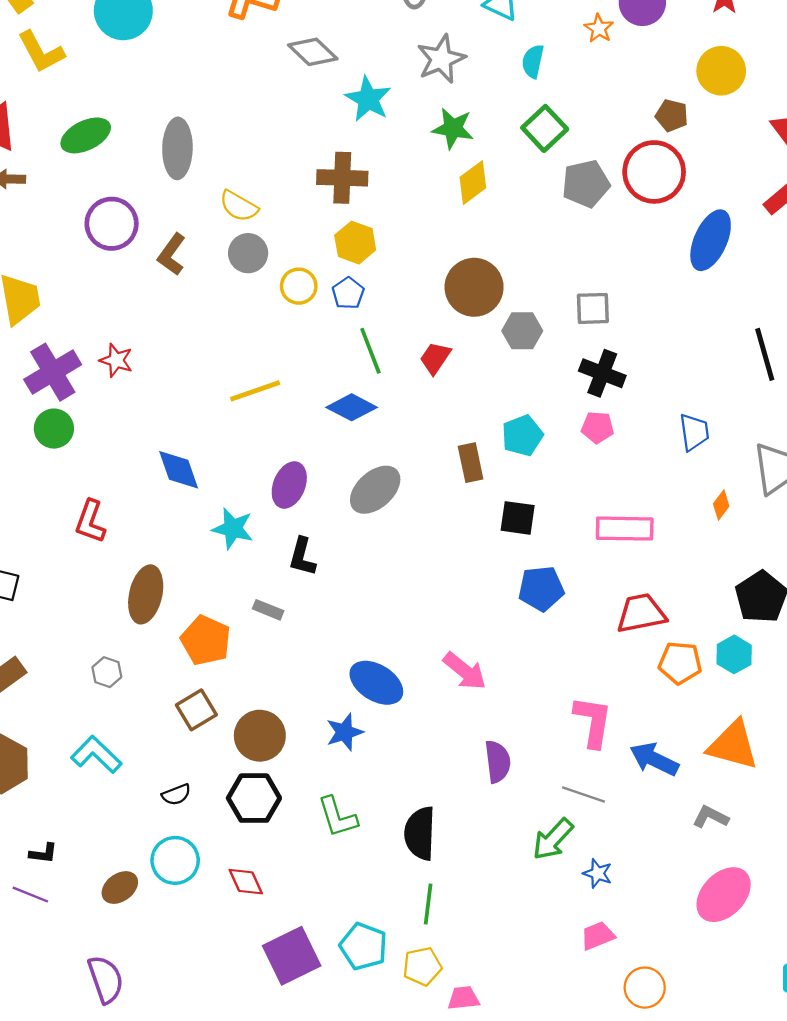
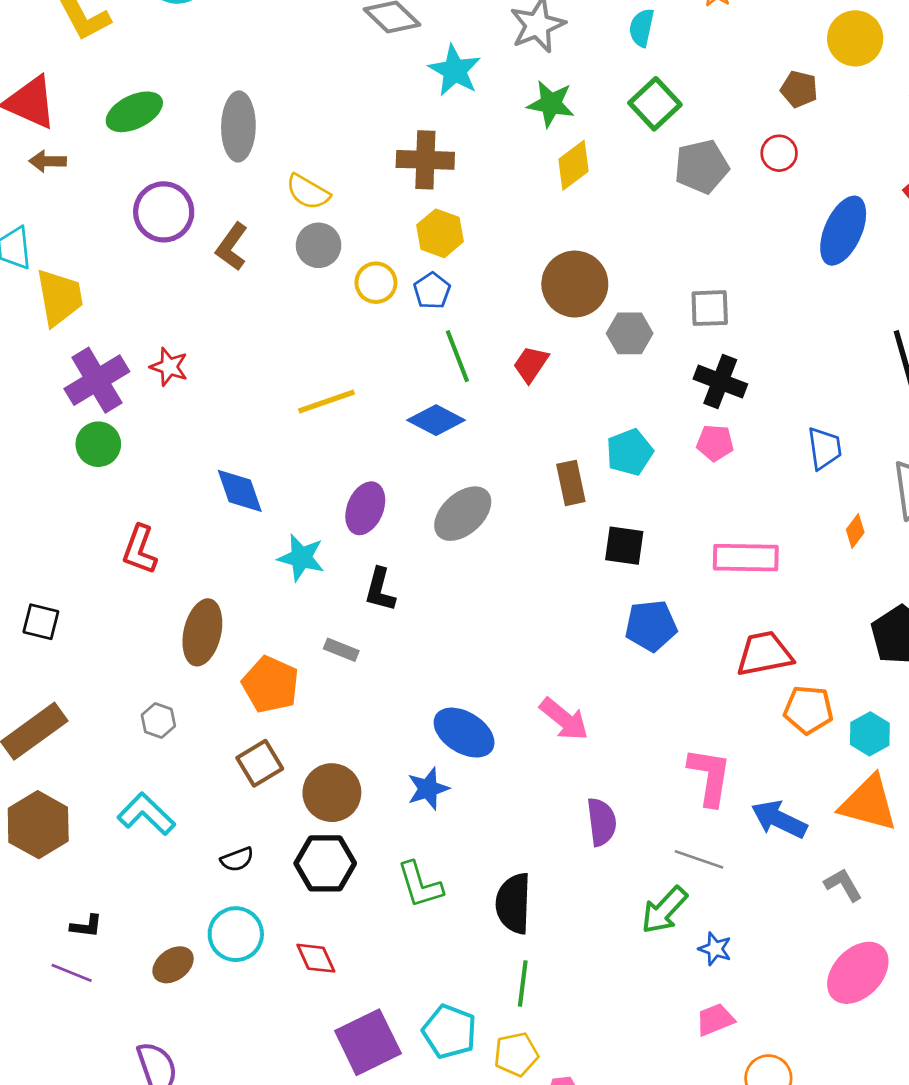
red circle: (654, 172) -> (779, 153), size x0.5
cyan hexagon: (734, 654) -> (870, 734), moved
gray L-shape: (711, 817) -> (843, 885), turned 33

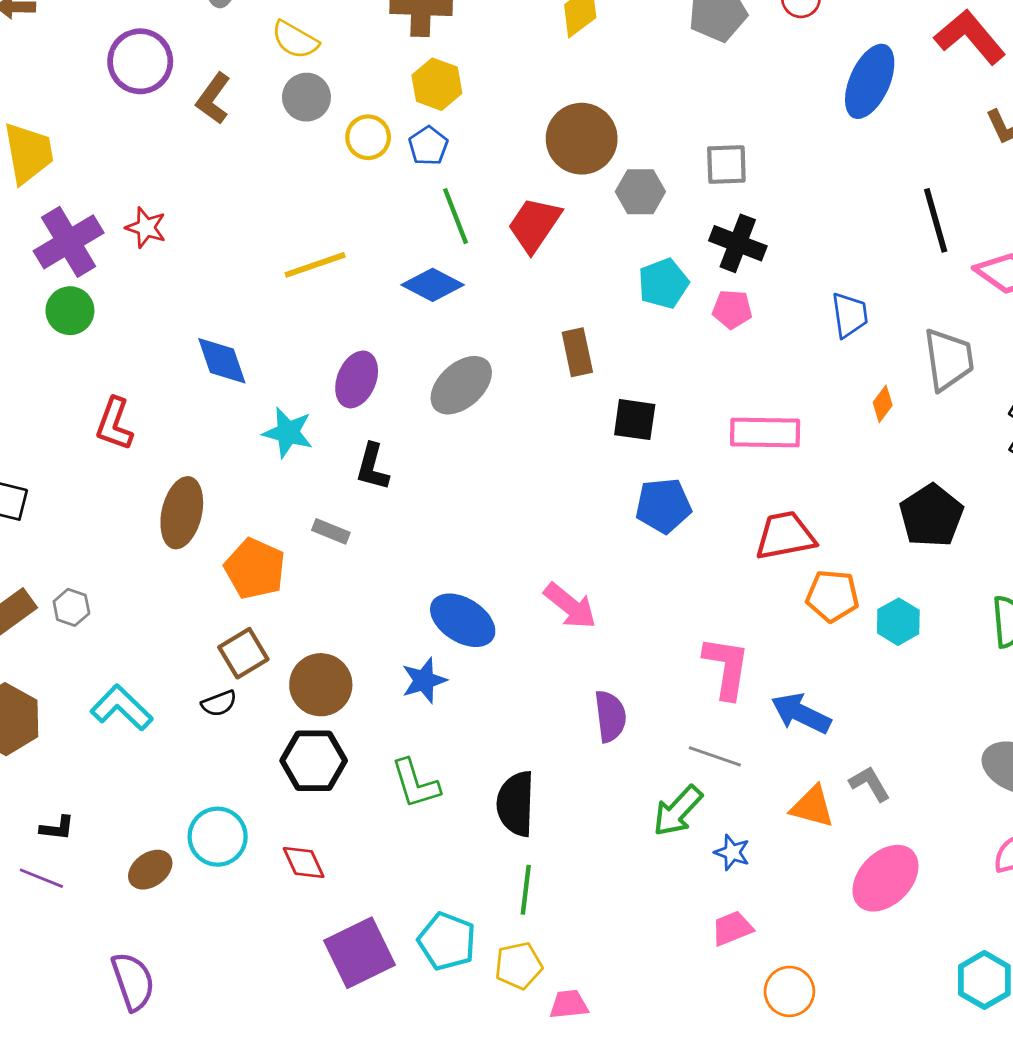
red trapezoid: (531, 364) -> (534, 225), size x1.4
cyan pentagon: (630, 452) -> (663, 283), moved
gray hexagon: (158, 721) -> (71, 607), moved
orange triangle: (869, 803) -> (812, 807), moved, size x0.7
black semicircle: (237, 859) -> (219, 703), moved

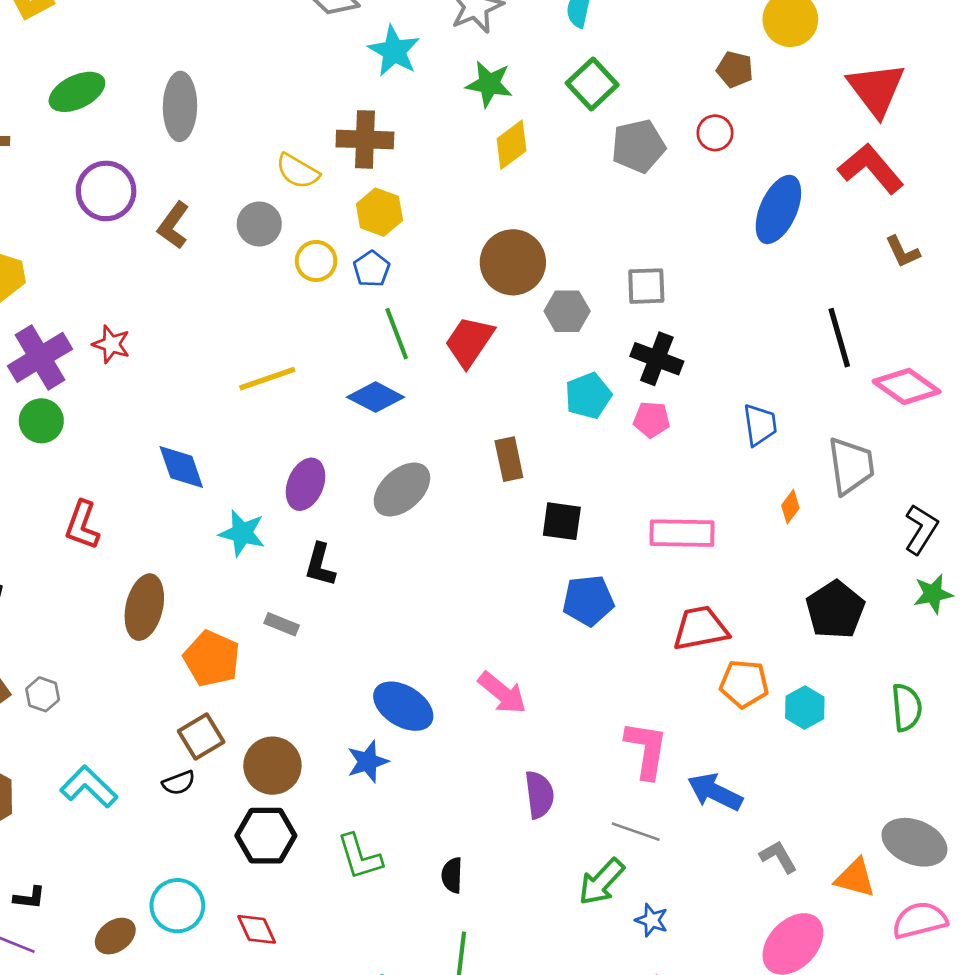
yellow semicircle: (295, 40) -> (298, 171), moved
black semicircle: (516, 804) -> (452, 875), size x0.6
orange triangle: (812, 807) -> (855, 878), moved

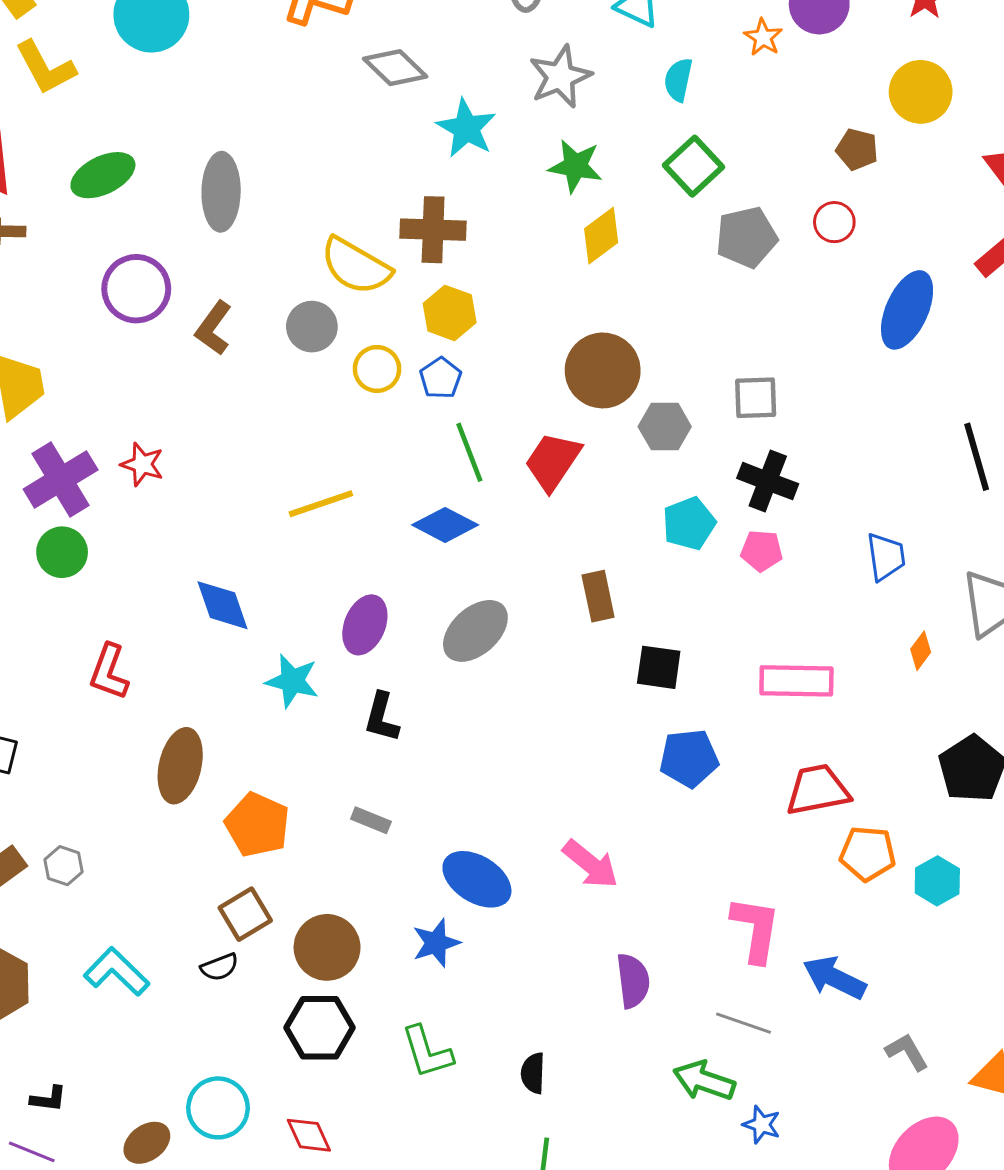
yellow semicircle: (298, 171) -> (356, 266), size x1.4
gray rectangle: (282, 624) -> (371, 820), moved
green arrow: (601, 882) -> (704, 1081), turned 66

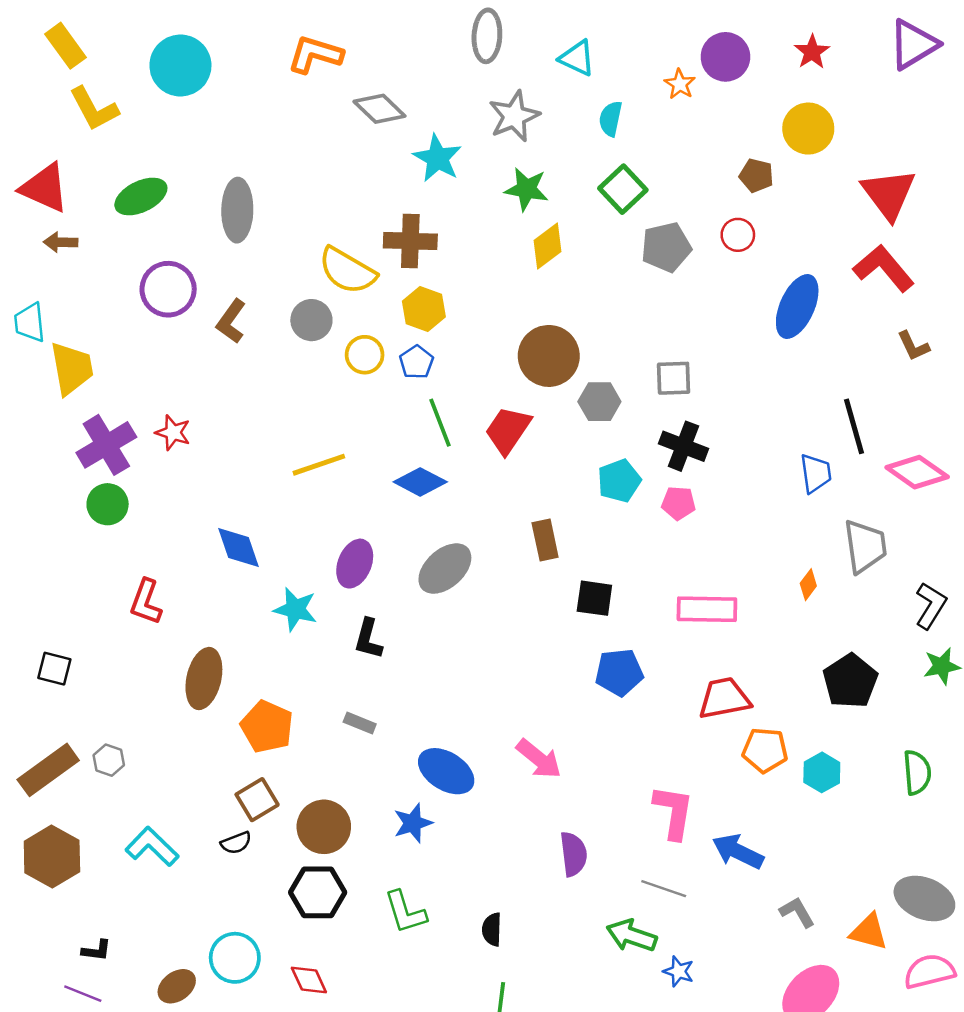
blue trapezoid: (886, 557) -> (816, 473), moved

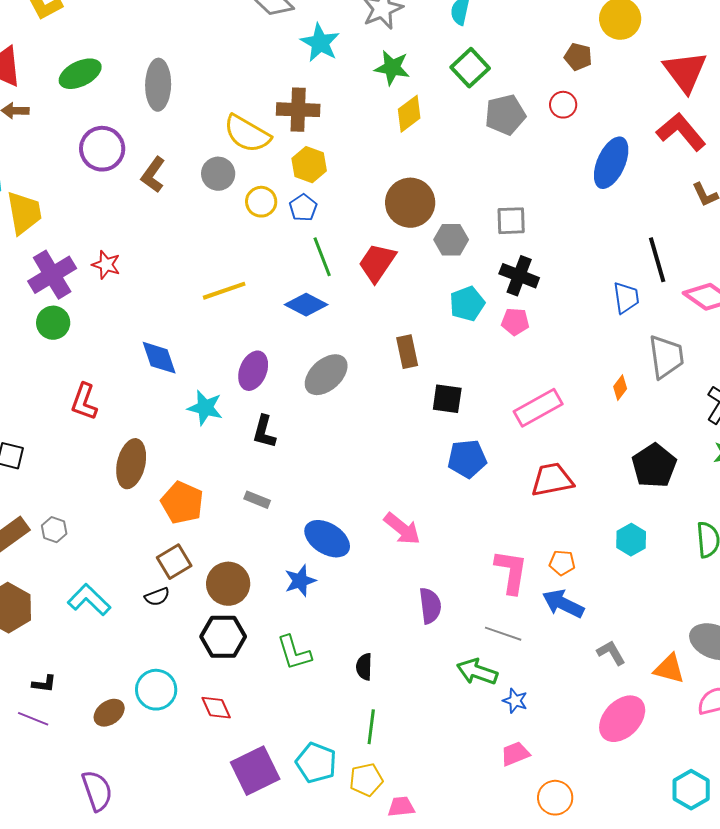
pink rectangle: (707, 609) -> (538, 408), turned -30
orange pentagon: (765, 750) -> (562, 563), moved, size x0.7

